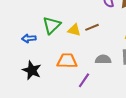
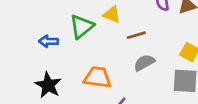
yellow triangle: (74, 30) -> (112, 14), moved
gray semicircle: (103, 59) -> (144, 63), moved, turned -35

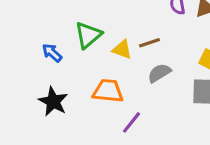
yellow triangle: (112, 14) -> (122, 49), moved
blue arrow: (49, 41) -> (52, 53), turned 42

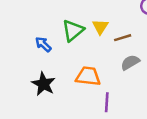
yellow triangle: (122, 49) -> (100, 27), moved, turned 42
purple line: (132, 122) -> (107, 102), turned -36

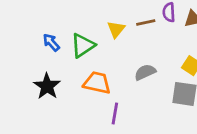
green triangle: (73, 30) -> (83, 45), moved
brown line: (123, 38) -> (146, 22), moved

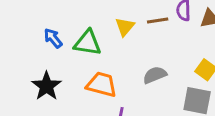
green triangle: (83, 45) -> (88, 43), turned 40

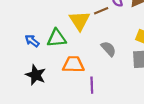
yellow triangle: (125, 27) -> (80, 21), size x1.5
gray semicircle: (155, 75) -> (108, 49), turned 84

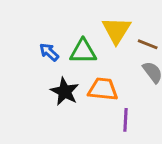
brown line: (101, 11) -> (148, 44), moved, turned 40
black star: (36, 75) -> (65, 92), moved

